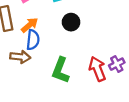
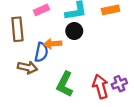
black circle: (71, 22) -> (74, 31), moved
orange arrow: (30, 25) -> (53, 44), moved, turned -150

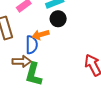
green L-shape: (65, 84) -> (34, 74), moved

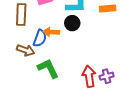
green L-shape: (34, 74) -> (48, 68), moved, turned 120

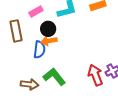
black circle: (72, 23) -> (48, 29), moved
brown arrow: (26, 50) -> (30, 84), moved

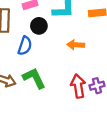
orange arrow: (49, 41) -> (76, 45), moved

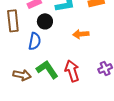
red arrow: (78, 86) -> (72, 71), moved

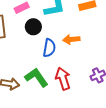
blue semicircle: (35, 41) -> (49, 48), moved

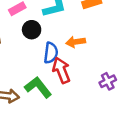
red arrow: (63, 79) -> (61, 70), moved

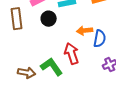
blue semicircle: (51, 53) -> (100, 39), moved

